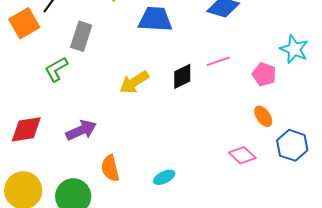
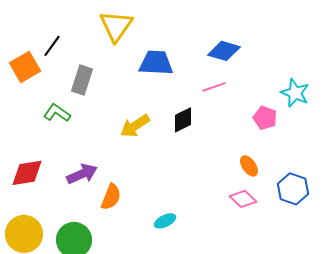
pink line: (218, 61) -> (214, 87), moved
green L-shape: (56, 69) -> (57, 113), turned 64
orange ellipse: (263, 116) -> (249, 166), moved
orange semicircle: (110, 168) -> (111, 197), moved, turned -144

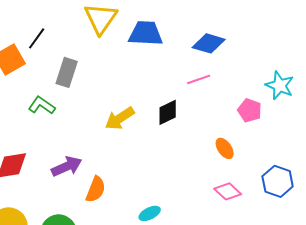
blue trapezoid: (156, 63) -> (146, 33), moved
orange ellipse: (249, 166) -> (225, 148), moved

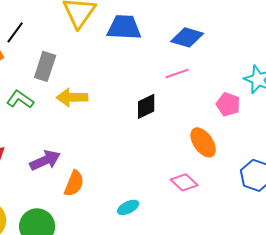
yellow arrow: (120, 118) -> (72, 97), moved, turned 32
orange ellipse: (225, 148) -> (203, 142), size x1.4
pink diamond: (228, 191) -> (184, 182), moved

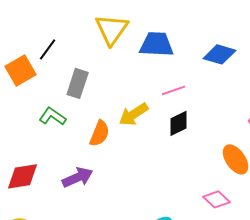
pink line: (177, 73) -> (174, 90), moved
yellow arrow: (72, 97) -> (134, 114), moved, turned -32
orange semicircle: (74, 183) -> (100, 133), moved

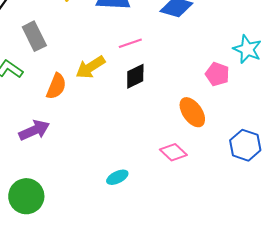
gray rectangle: (78, 83) -> (34, 36), turned -44

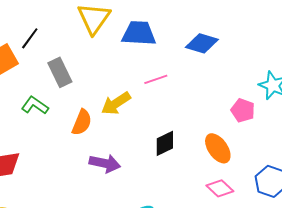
black diamond: (135, 76) -> (165, 143), moved
purple arrow: (34, 130) -> (105, 163), moved, turned 36
pink diamond: (173, 152) -> (220, 188), moved

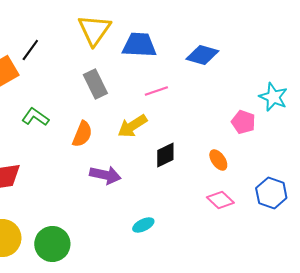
gray rectangle: (60, 72) -> (95, 84), moved
yellow arrow: (116, 103) -> (132, 126), moved
orange ellipse: (218, 148) -> (218, 160), size x0.7

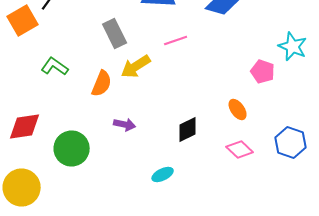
yellow arrow: (132, 126) -> (136, 66), moved
black diamond: (165, 155) -> (188, 130), moved
purple arrow: (105, 175) -> (125, 124), size x0.7
green circle: (52, 244) -> (72, 148), moved

